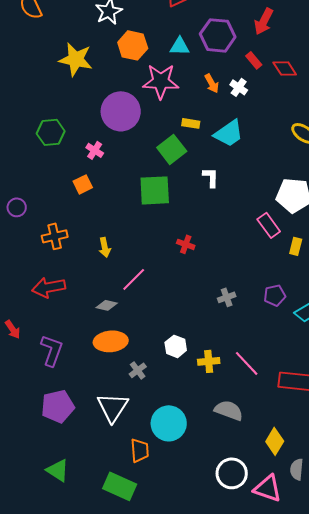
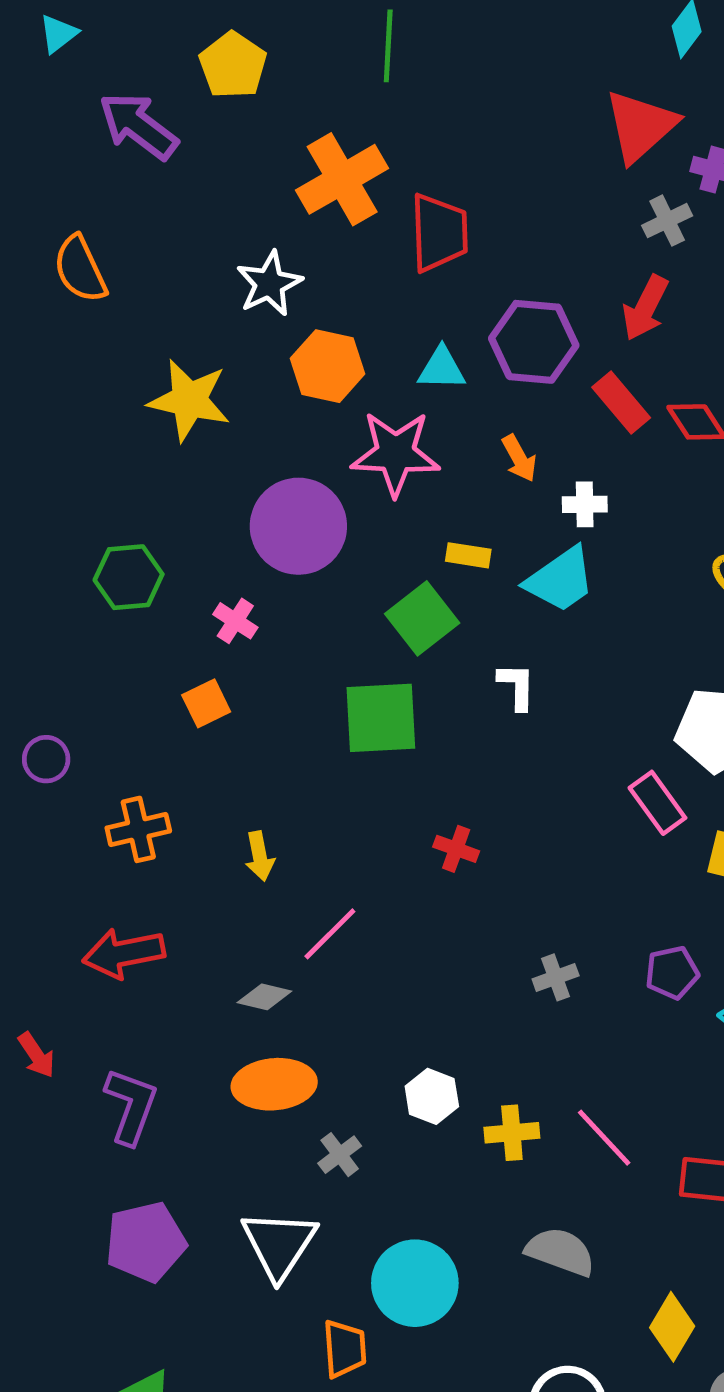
red rectangle: (254, 60) -> (621, 402), size x1.4
white cross: (239, 87) -> (585, 504), moved, turned -36

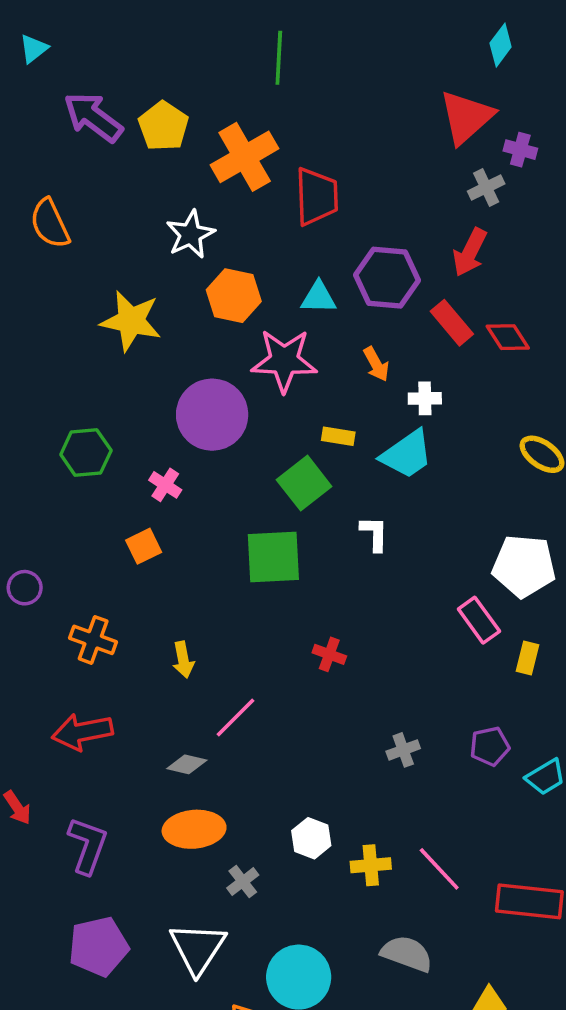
yellow pentagon: (233, 65) -> (163, 126), moved
orange cross: (138, 829) -> (93, 640), turned 33

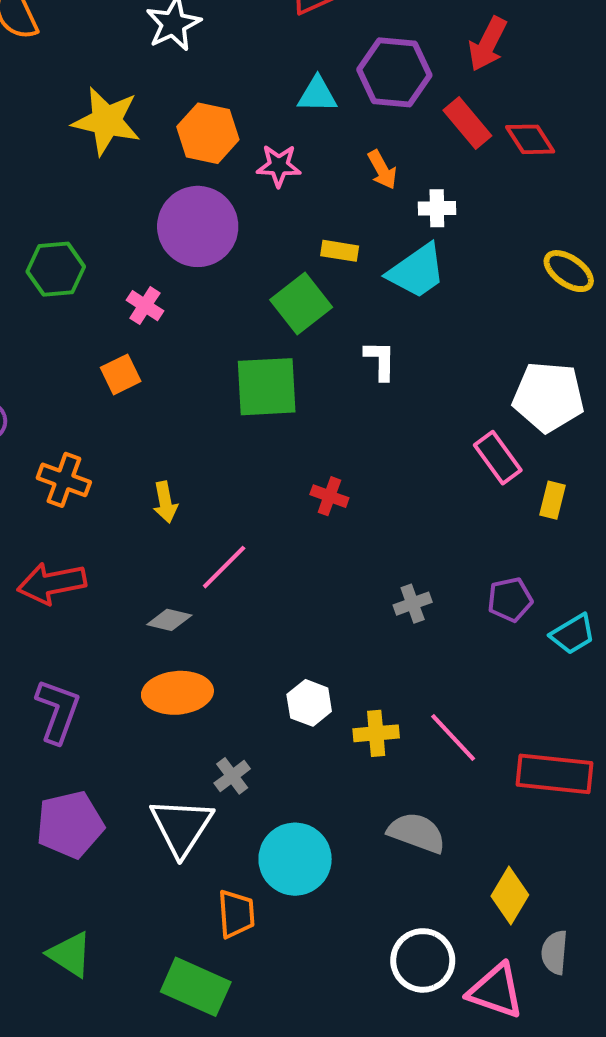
orange hexagon: (234, 296) -> (208, 133), moved
pink star: (284, 361) -> (279, 166), size x0.6
gray cross: (243, 882) -> (232, 776), moved

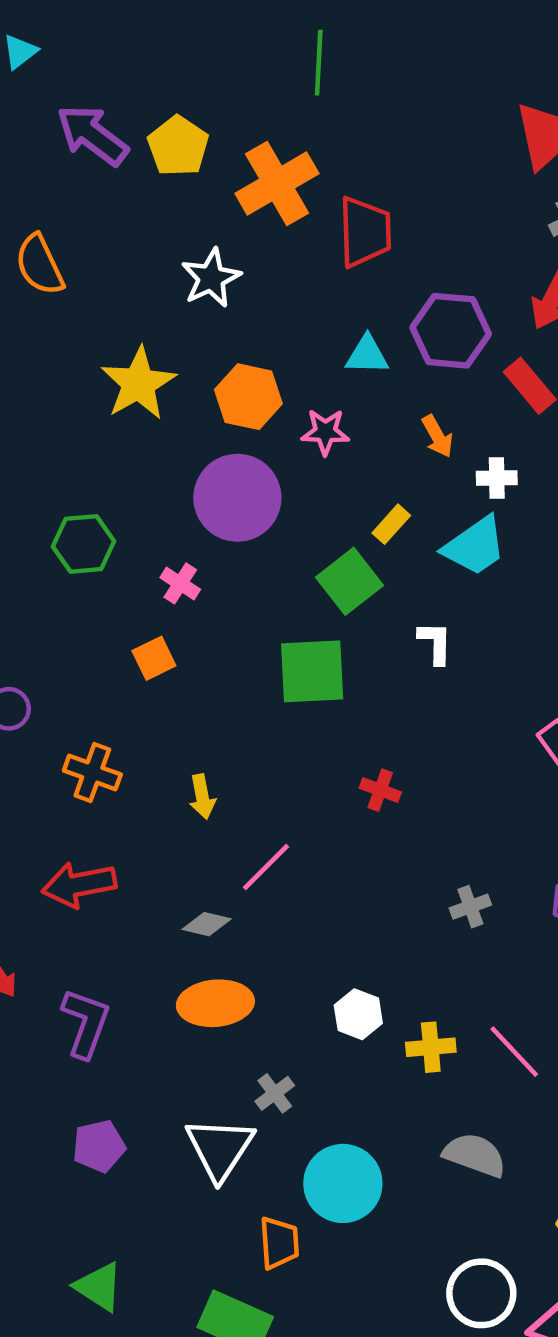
yellow star: (106, 121) -> (138, 383), turned 30
yellow rectangle: (340, 251) -> (391, 524), turned -57
purple pentagon: (70, 825) -> (99, 1146), size x0.7

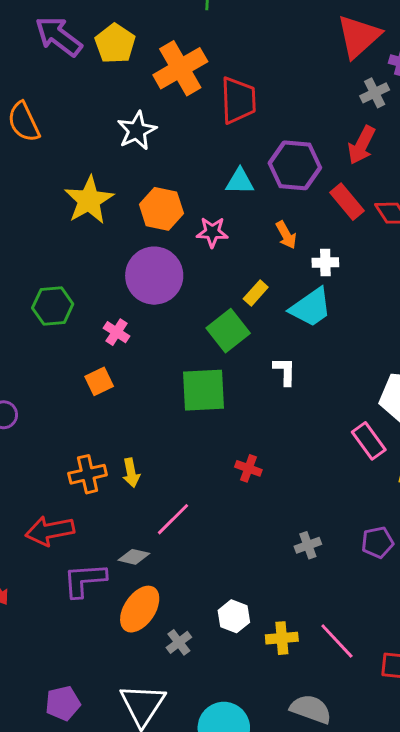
orange cross: (92, 772) -> (88, 474), moved, turned -33
orange ellipse: (215, 1003) -> (140, 609), turned -51
purple L-shape: (86, 1023) -> (85, 580), moved, turned -114
gray cross: (275, 1093) -> (179, 642), moved

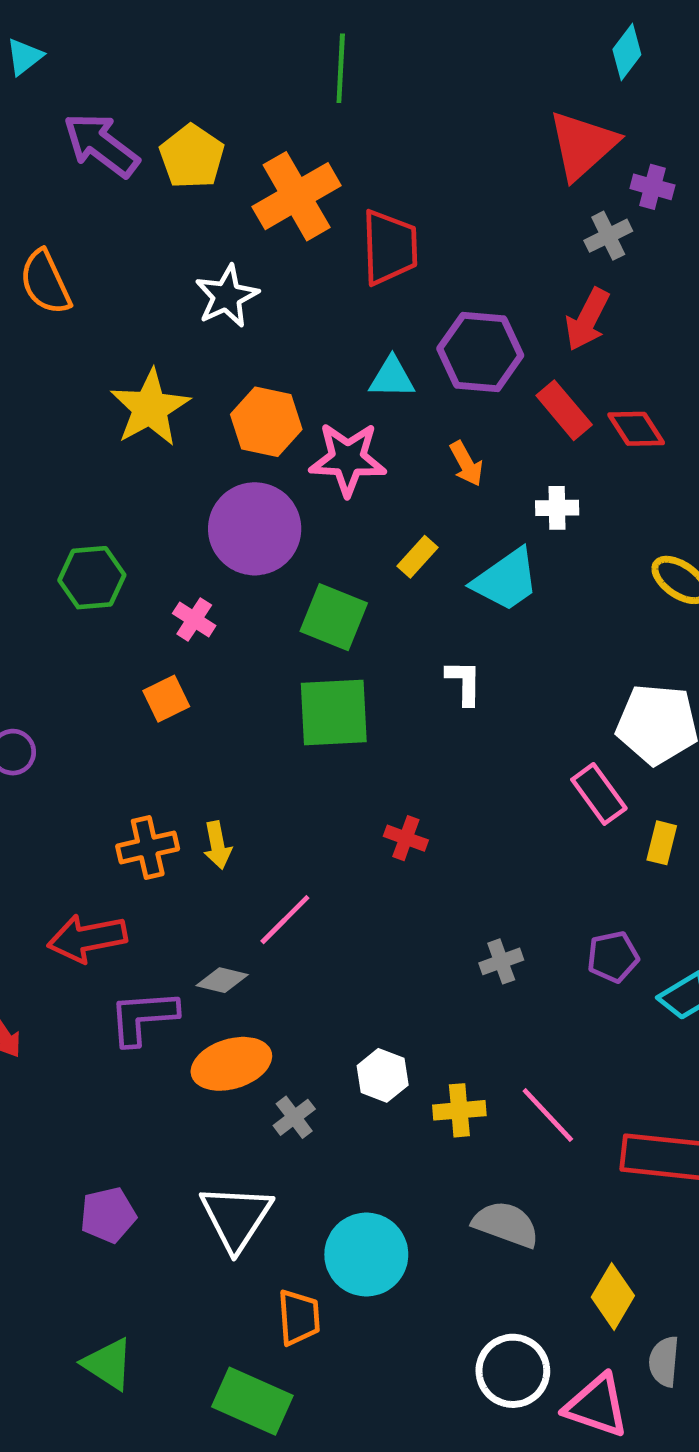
pink star: (212, 232) -> (348, 459), size x1.5
white cross: (325, 263) -> (557, 508), moved
green square: (228, 331) -> (334, 617), moved, turned -30
orange ellipse: (140, 609) -> (231, 1064), turned 39

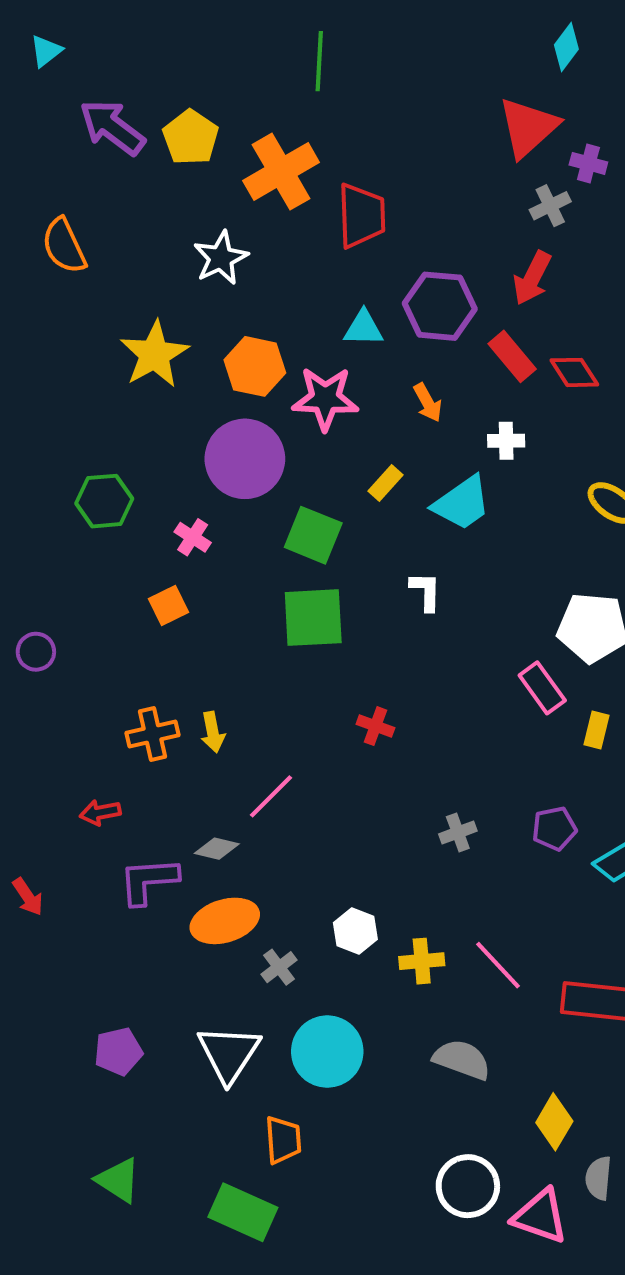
red arrow: (87, 938) -> (100, 812), size x0.6
cyan circle: (366, 1255) -> (327, 1052), moved

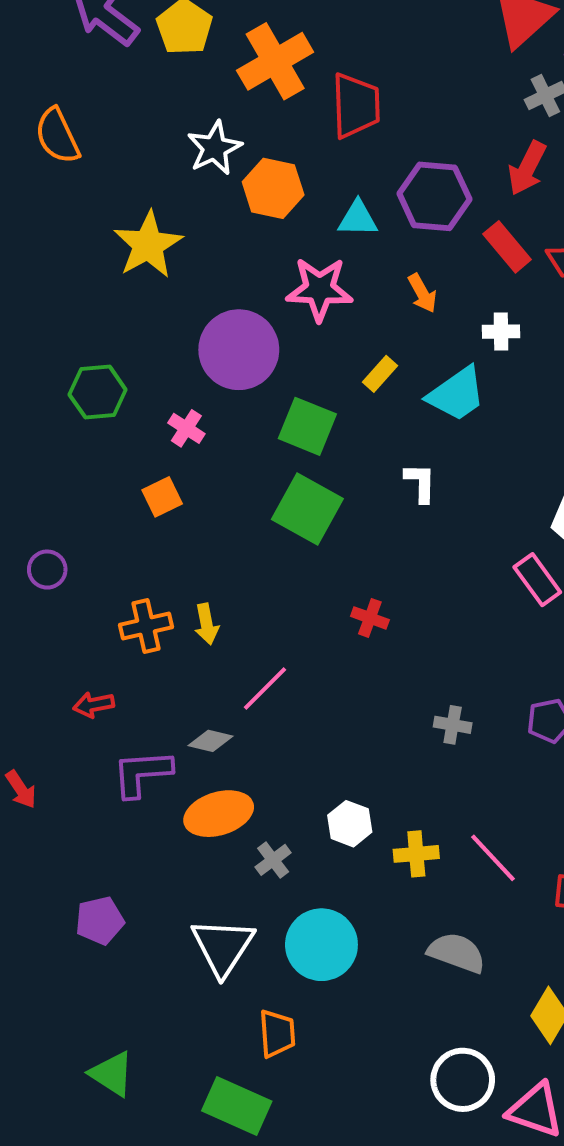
orange hexagon: (255, 366) -> (273, 188), moved
green square: (313, 618) -> (307, 509), turned 32
purple circle: (36, 652) -> (47, 570), moved
gray cross: (458, 833) -> (453, 725), turned 30
purple pentagon: (118, 1052) -> (100, 920), moved

